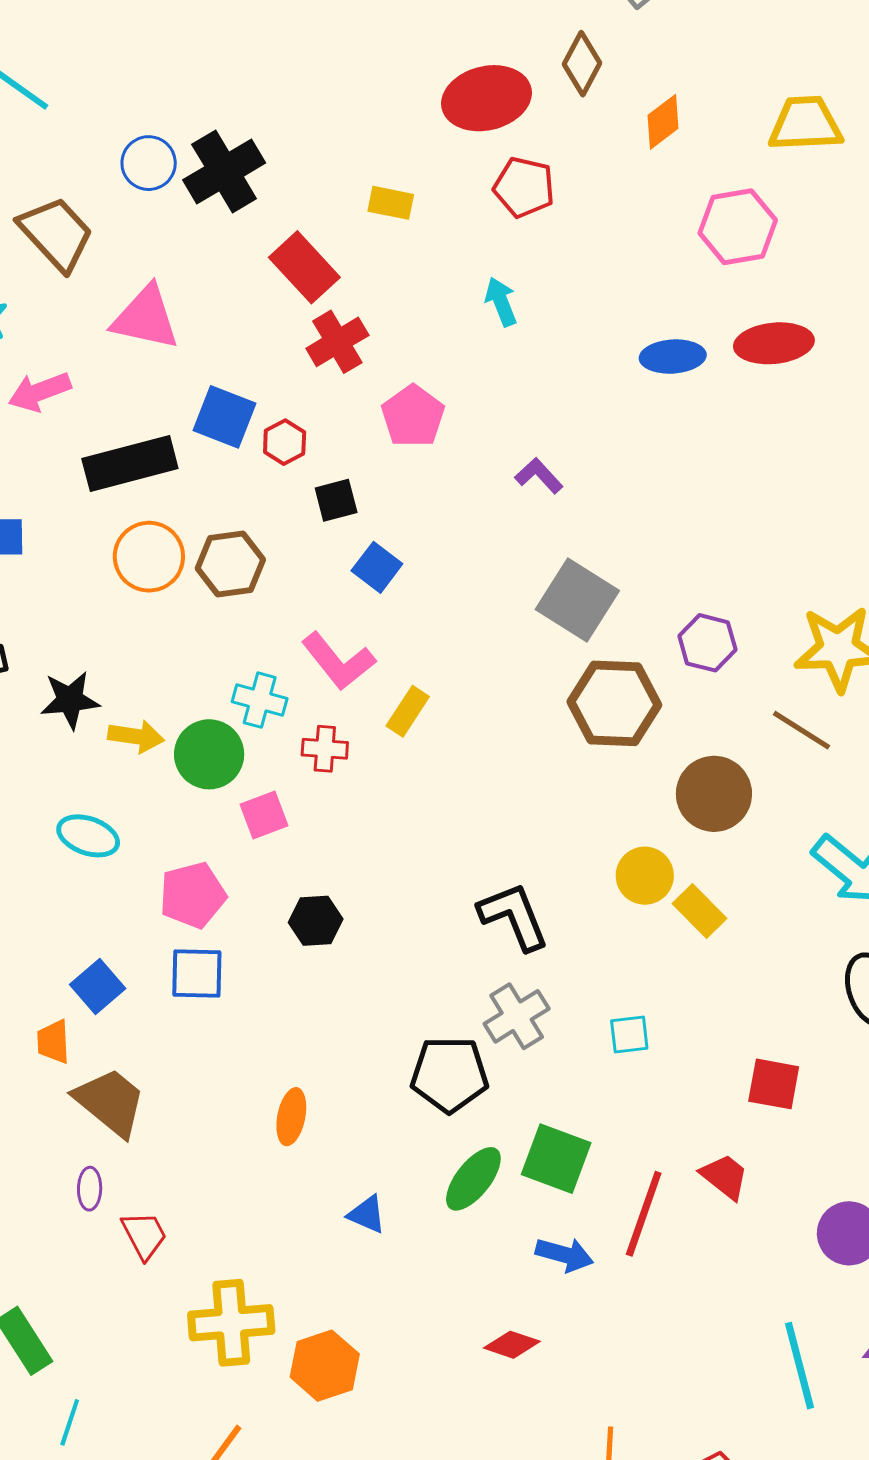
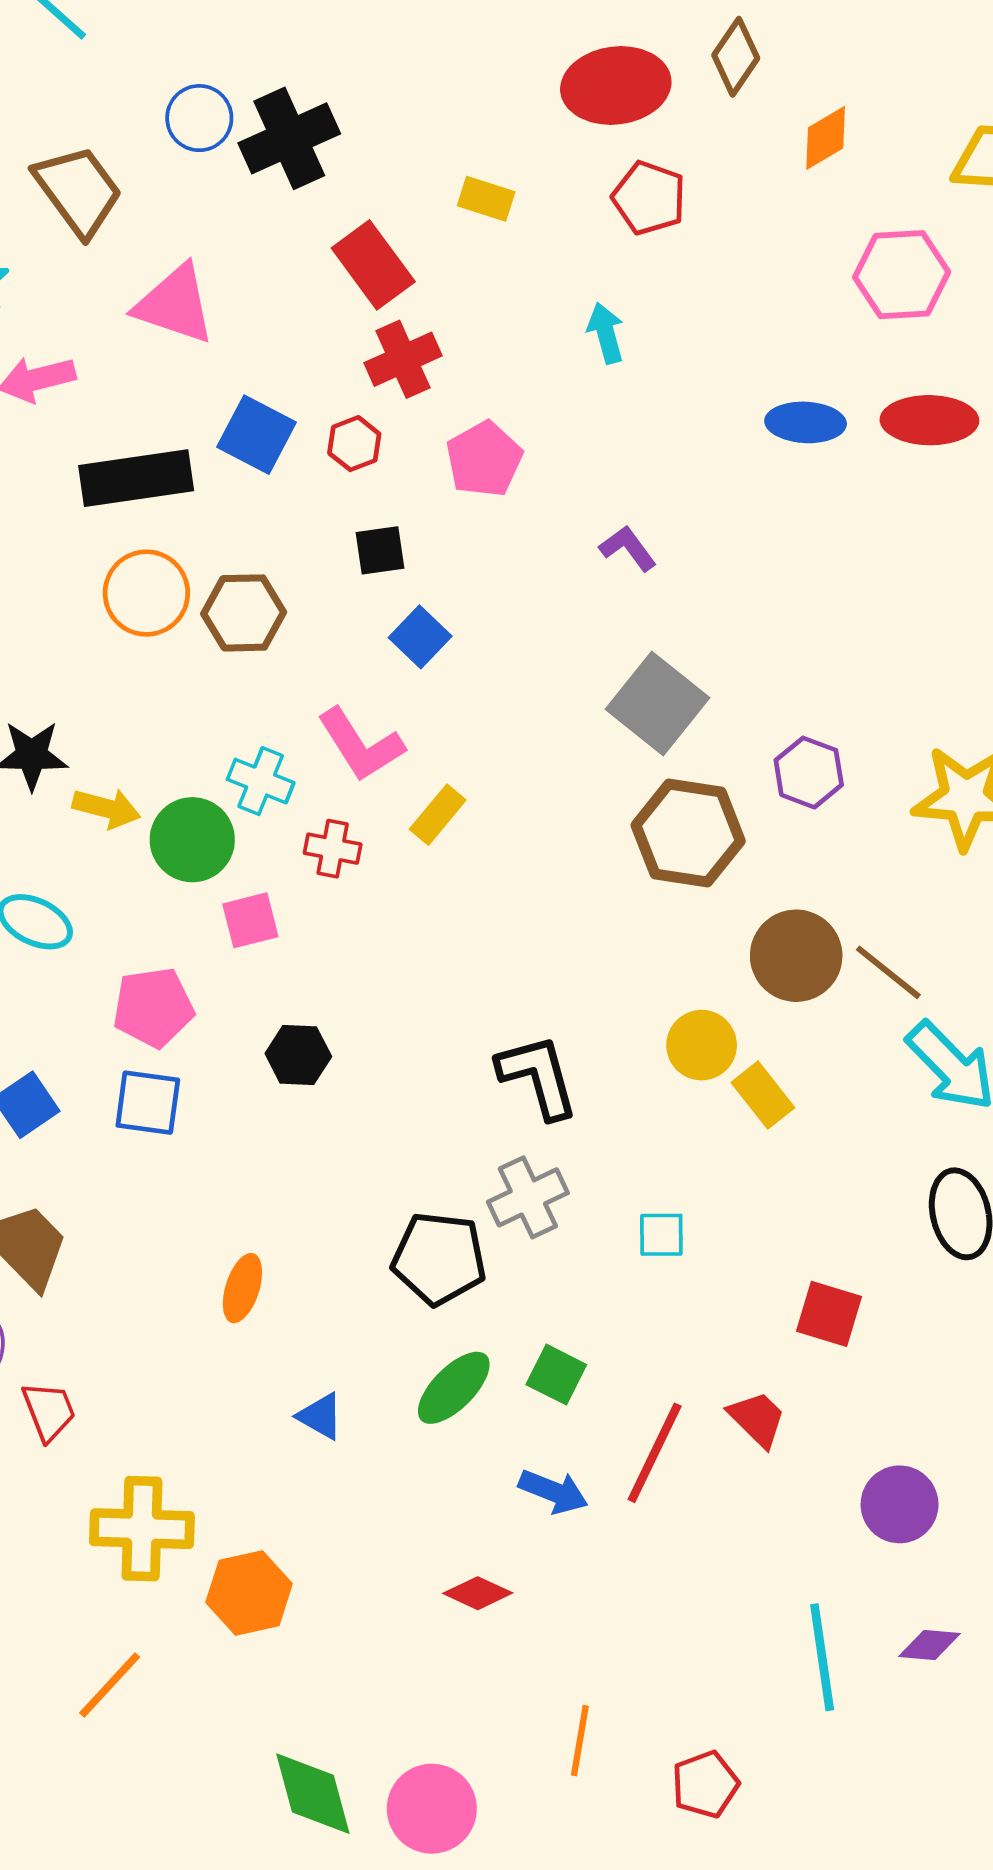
red hexagon: (285, 442) -> (354, 444), moved
brown line: (801, 730) -> (888, 972), moved
green square: (556, 1159) -> (556, 1375), size x0.7

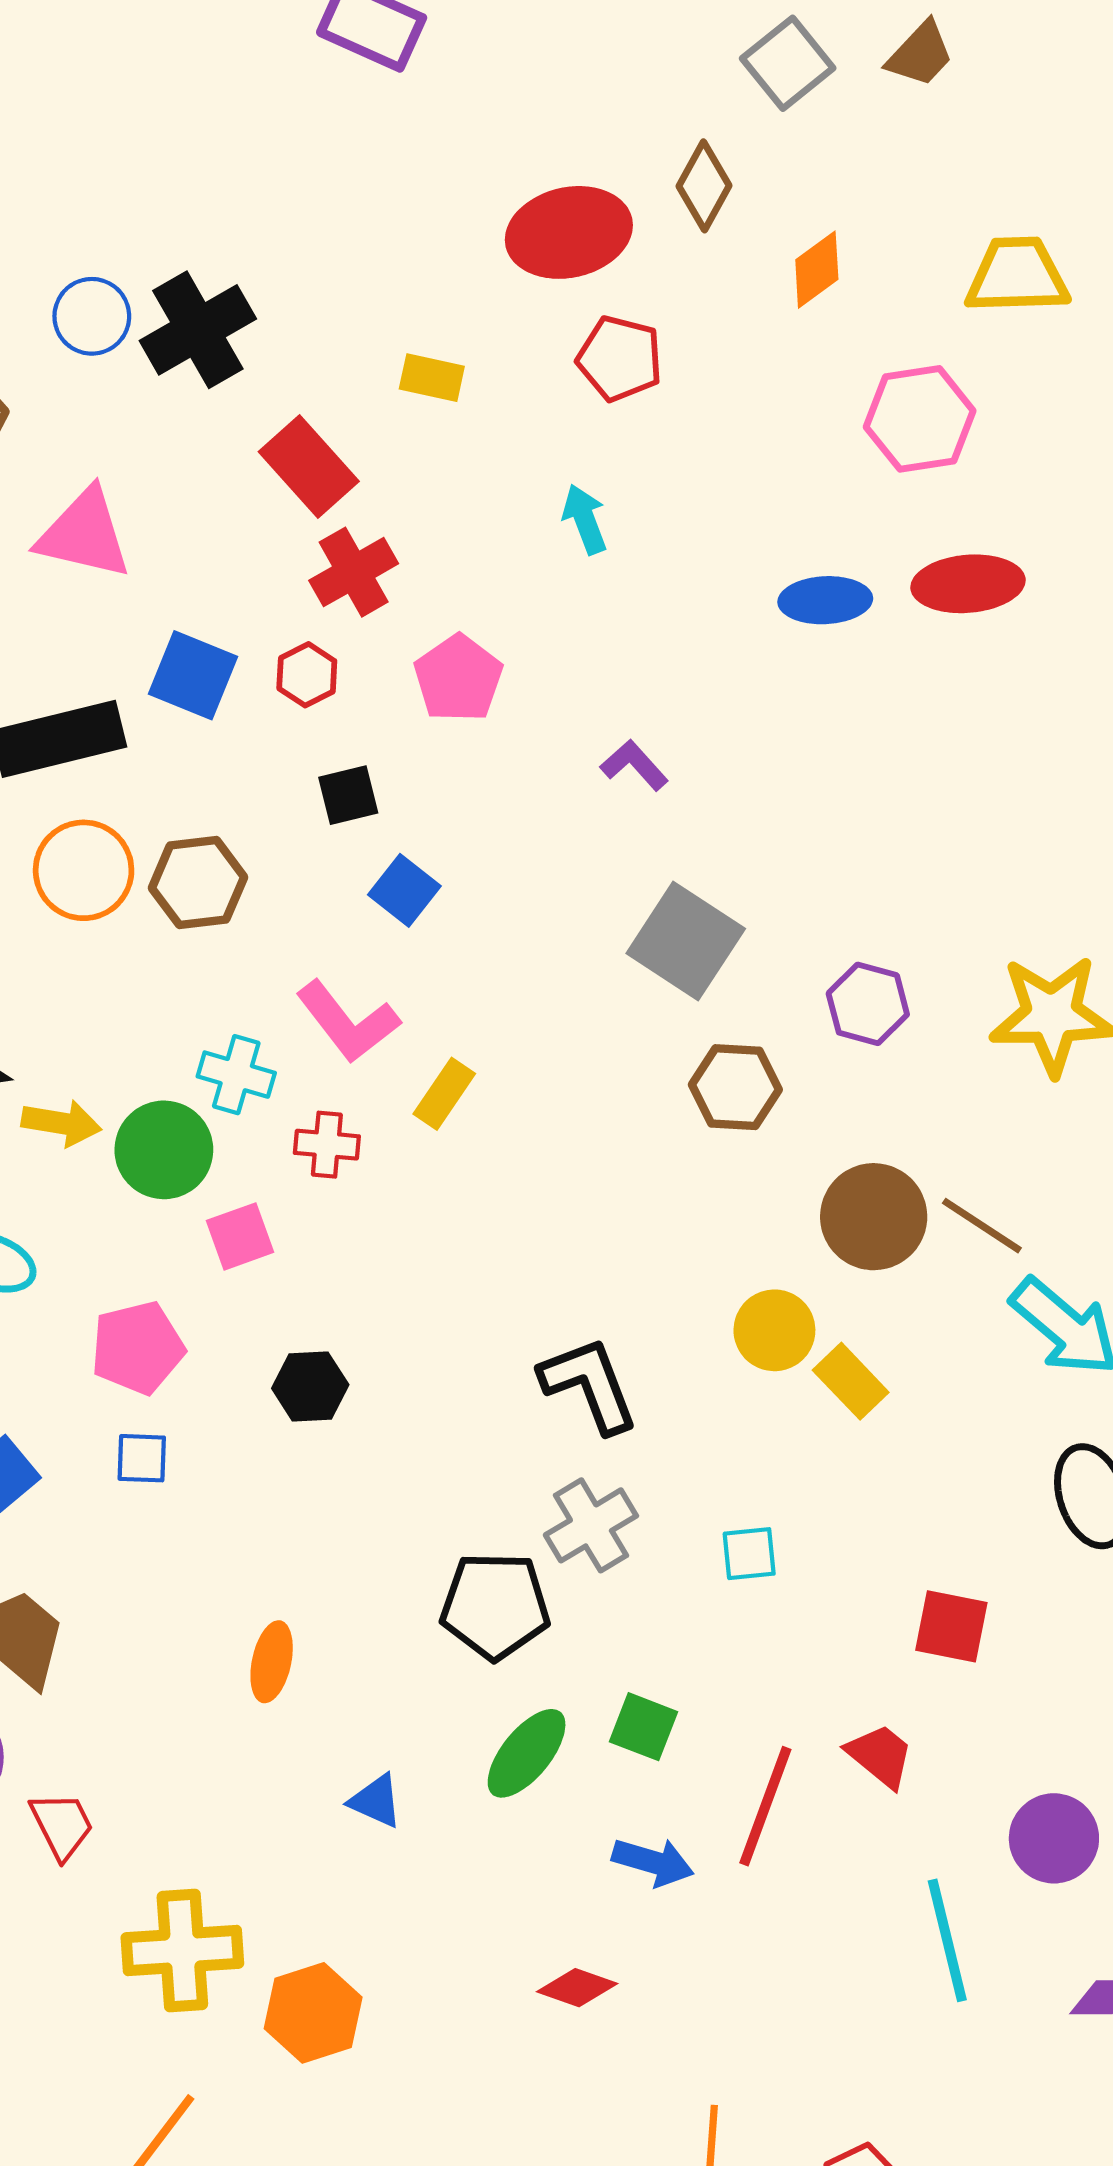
brown hexagon: (688, 833) -> (735, 1087), size x0.7
blue square: (148, 1103) -> (142, 1458), size x0.7
cyan line: (822, 1657) -> (947, 1940), moved

